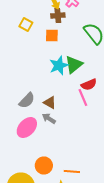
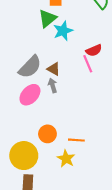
green triangle: (74, 64) -> (47, 18), moved
gray semicircle: (27, 100) -> (30, 67), size x1.4
gray arrow: (49, 118) -> (53, 85), turned 40

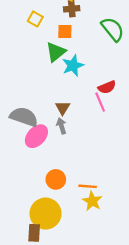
gray semicircle: (30, 67) -> (24, 117), moved, turned -115
brown triangle: (54, 69) -> (63, 108), turned 32
yellow circle: (24, 156) -> (46, 214), moved
yellow star: (66, 159) -> (92, 201), moved

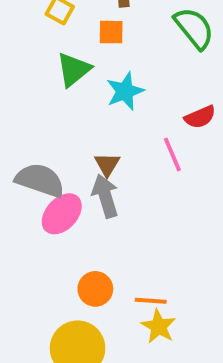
green triangle: (56, 52) -> (74, 70), moved
red semicircle: (107, 87) -> (200, 117), moved
gray arrow: (61, 126) -> (105, 196), size x1.5

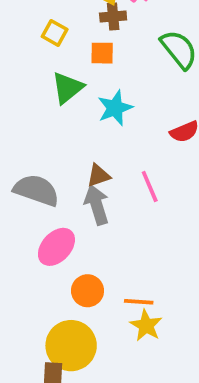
pink line: (172, 155) -> (150, 187), moved
brown triangle: (107, 164) -> (98, 176), turned 40
pink ellipse: (62, 214) -> (56, 247), moved

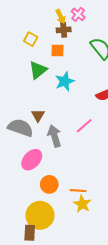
brown triangle: (98, 176) -> (38, 115), moved, turned -40
pink line: (150, 187) -> (84, 126), turned 72

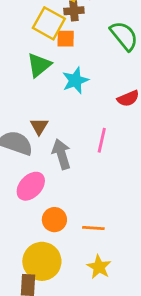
yellow square: (31, 39) -> (49, 23), moved, size x1.6
pink line: (84, 126) -> (102, 140), turned -36
yellow star: (82, 204) -> (99, 267), moved

